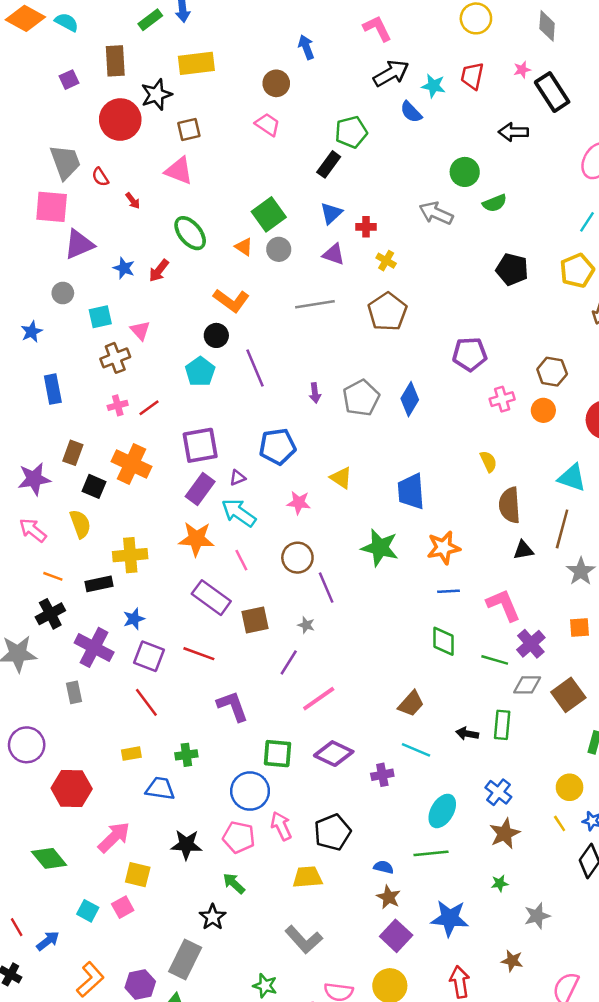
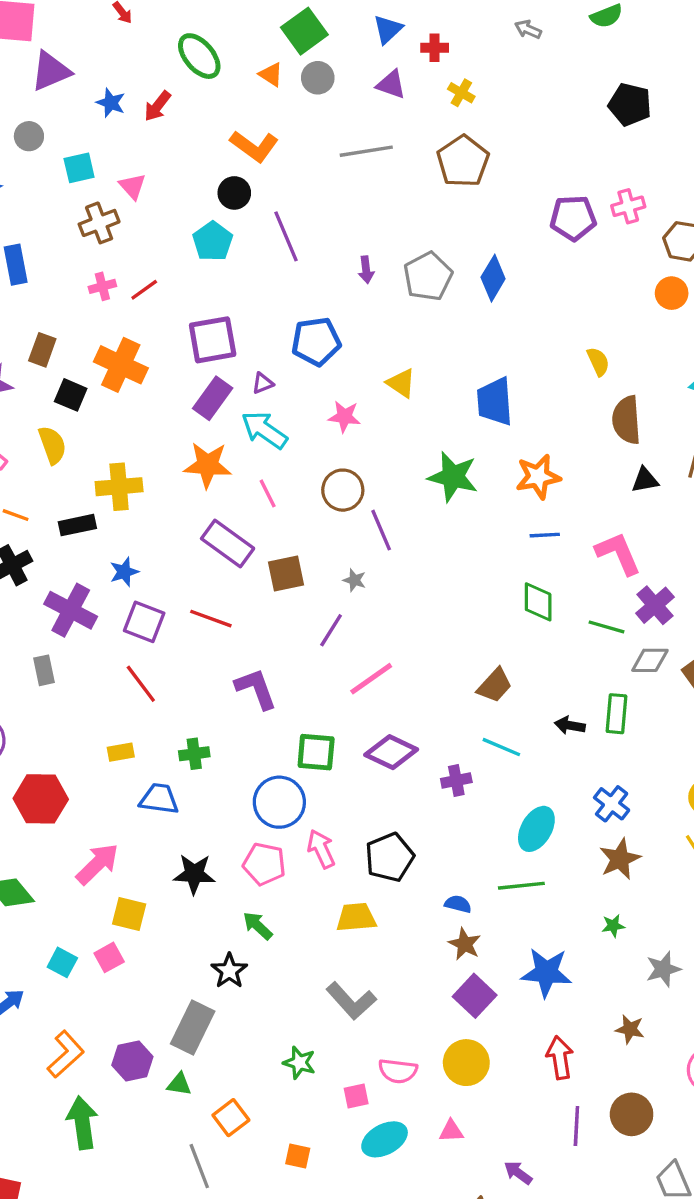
gray arrow: (436, 213) -> (528, 29), size x0.6
pink cross: (502, 399) -> (628, 206), moved

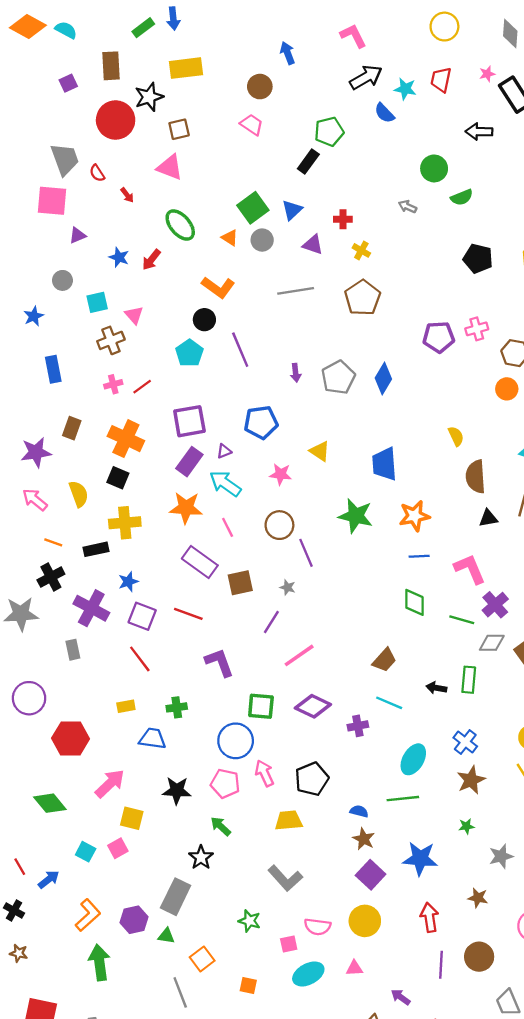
blue triangle: (388, 29) -> (292, 210), moved
purple triangle: (51, 71) -> (77, 235), size x0.6
black square: (71, 395) -> (118, 478), moved

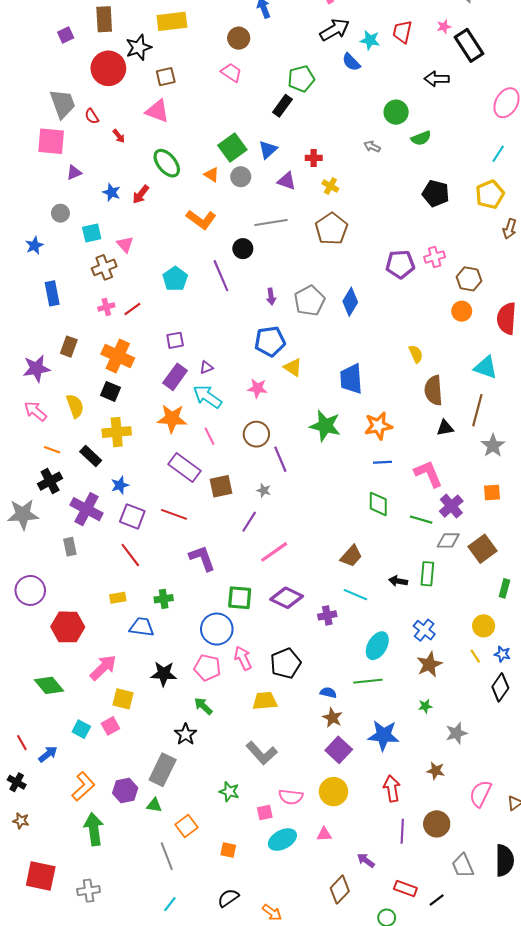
black circle: (204, 320) -> (243, 249), moved
purple square: (189, 421) -> (175, 340), size x0.6
blue pentagon: (261, 422) -> (270, 341), moved
black rectangle: (96, 549) -> (91, 456), turned 55

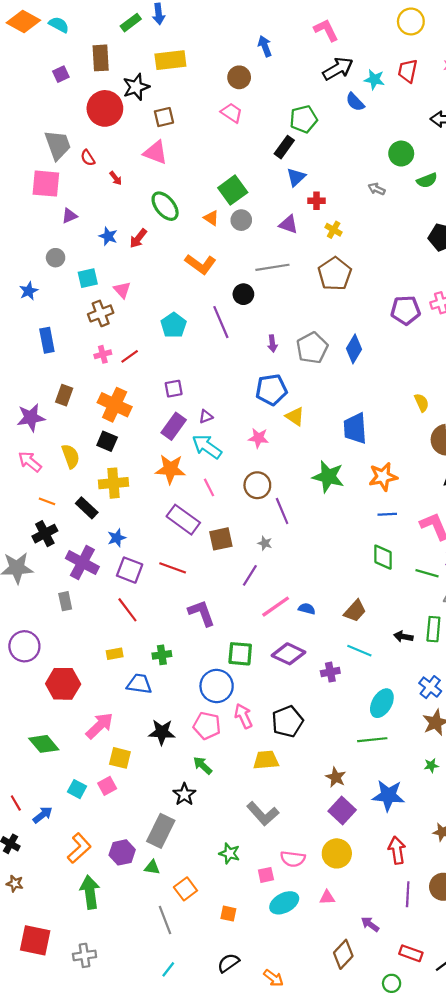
blue triangle: (268, 150) -> (296, 177), moved
blue semicircle: (328, 693) -> (307, 609), moved

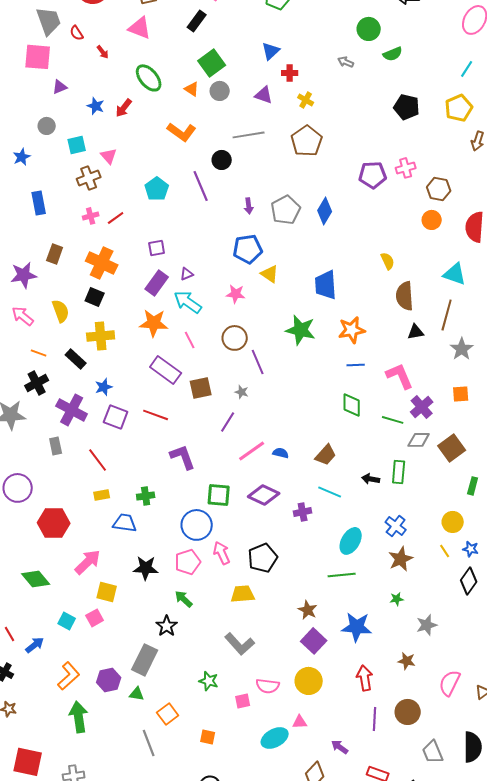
black rectangle: (284, 147) -> (197, 21), moved
red line: (127, 610) -> (98, 460), moved
pink pentagon: (207, 726) -> (188, 562), turned -30
cyan ellipse: (284, 903) -> (275, 738), moved

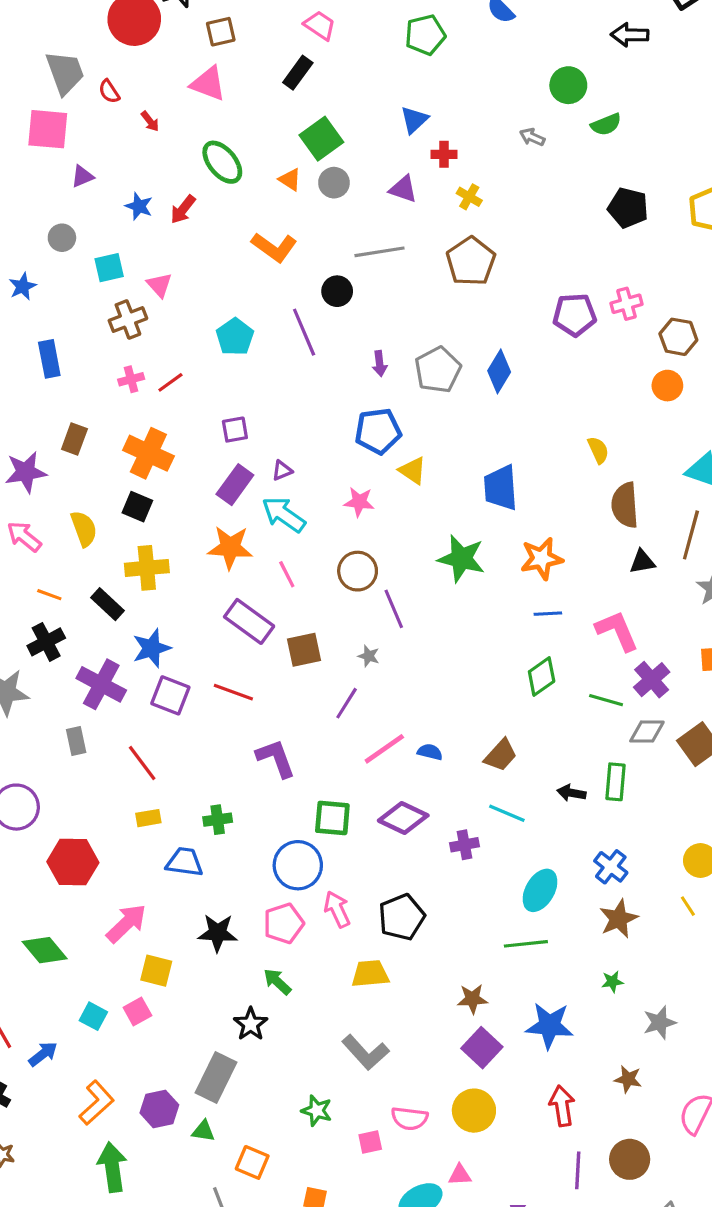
blue star: (104, 387) -> (152, 648), size x1.4
green diamond: (352, 405) -> (542, 676), turned 55
brown star: (308, 610) -> (472, 999), turned -30
orange square: (168, 714) -> (252, 1162), turned -30

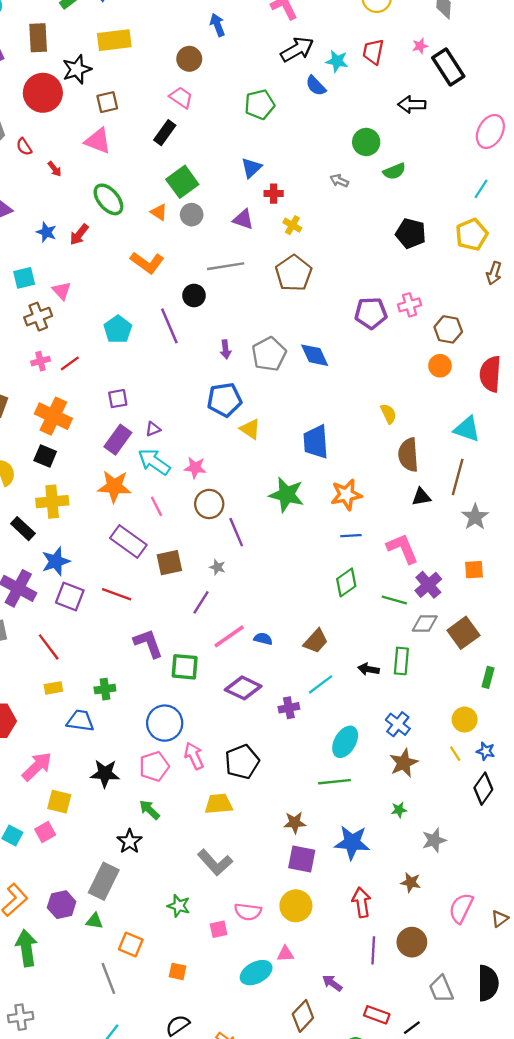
blue diamond: (499, 371) -> (315, 355), turned -56
pink star: (359, 502) -> (195, 468), moved
cyan line: (507, 813) -> (320, 684), turned -60
green square: (332, 818) -> (185, 667), moved
purple square: (482, 1048) -> (302, 859), turned -32

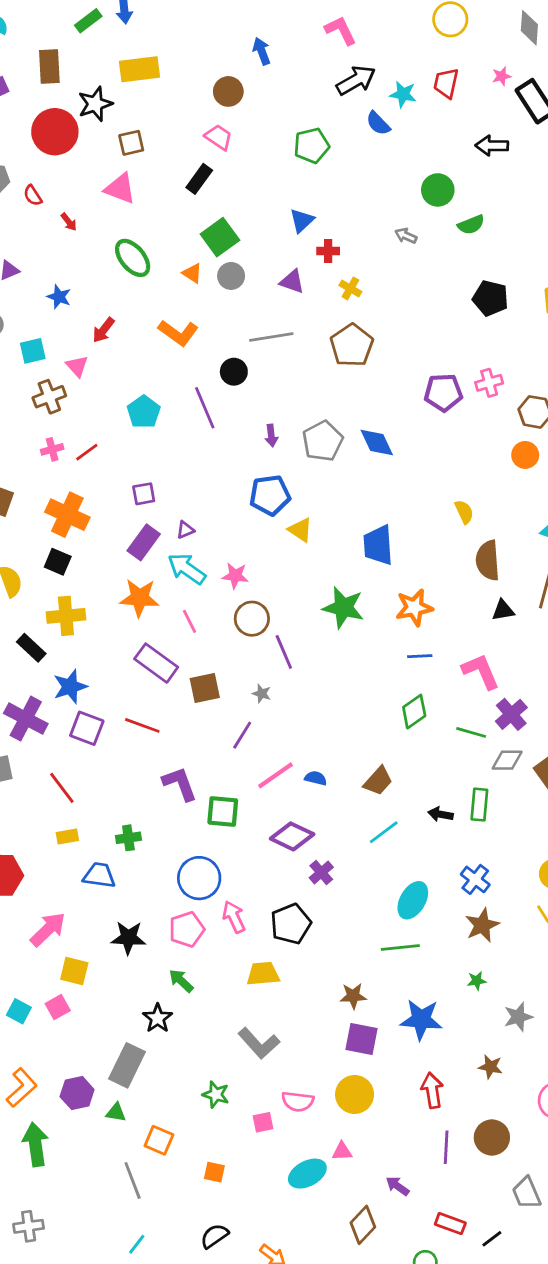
red arrow: (79, 235) -> (103, 330), moved
purple cross: (289, 708) -> (321, 873), moved, turned -30

